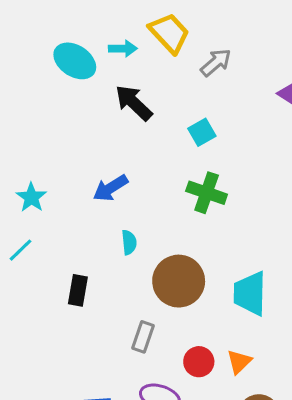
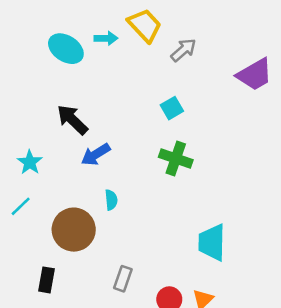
black arrow: (134, 103) -> (72, 120), moved
brown circle: (179, 281) -> (74, 230), moved
black rectangle: (78, 290) -> (47, 280), moved

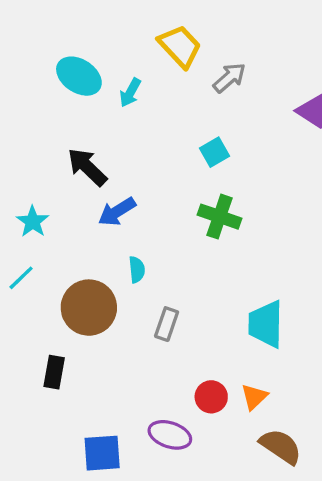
cyan arrow: (106, 38) -> (130, 93), moved, turned 120
gray rectangle: (123, 279) -> (167, 324), moved

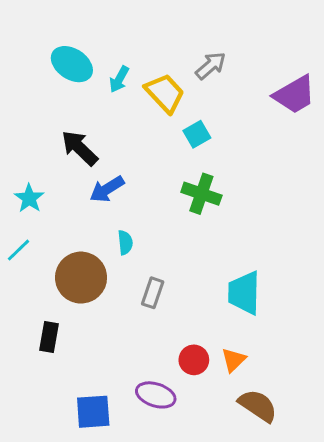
yellow trapezoid: (180, 46) -> (165, 93), moved

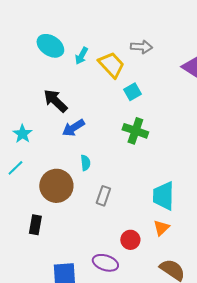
gray arrow: (211, 66) -> (141, 47), turned 45
orange triangle: (233, 360) -> (161, 228), moved

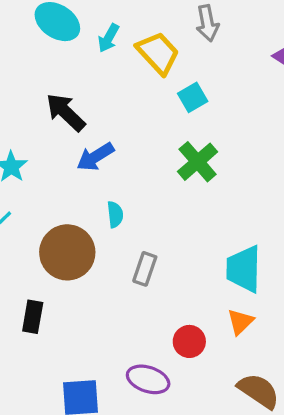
gray arrow: (141, 47) -> (207, 23), turned 75
green cross: (135, 131) -> (198, 162), turned 30

